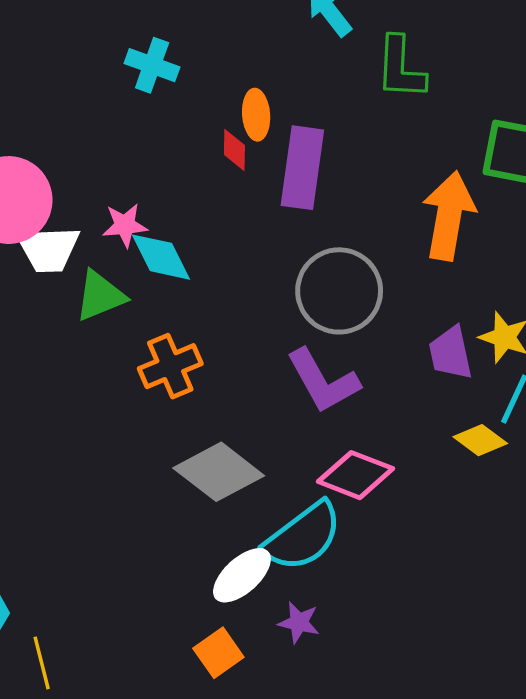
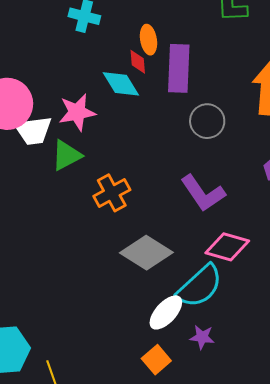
pink star: (125, 225) -> (77, 112), size x1.4
cyan diamond: (161, 257) -> (121, 84), moved
gray circle: (339, 291) -> (207, 121), moved, size x0.7

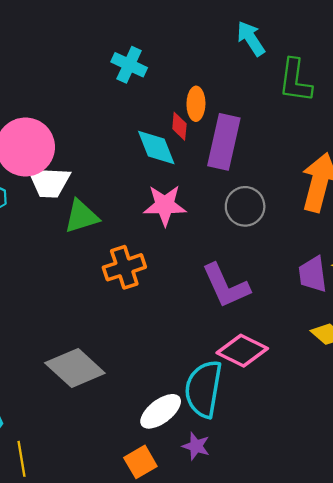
pink star: (77, 112) -> (165, 205), moved
gray diamond: (146, 253) -> (75, 368), moved
cyan semicircle: (200, 286) -> (204, 389), turned 132

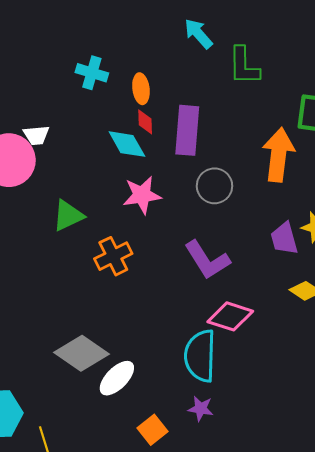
orange ellipse: (196, 104) -> (141, 89), moved
white trapezoid: (49, 182) -> (36, 135), moved, size x0.7
white ellipse: (161, 411) -> (117, 378), moved

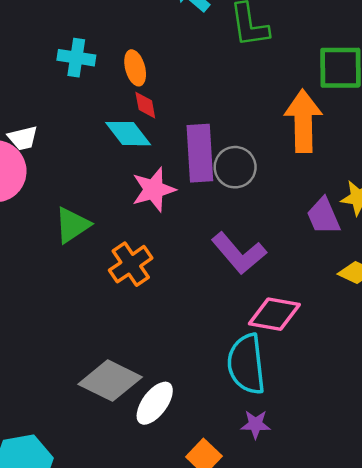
purple rectangle: (187, 130) -> (200, 153), moved

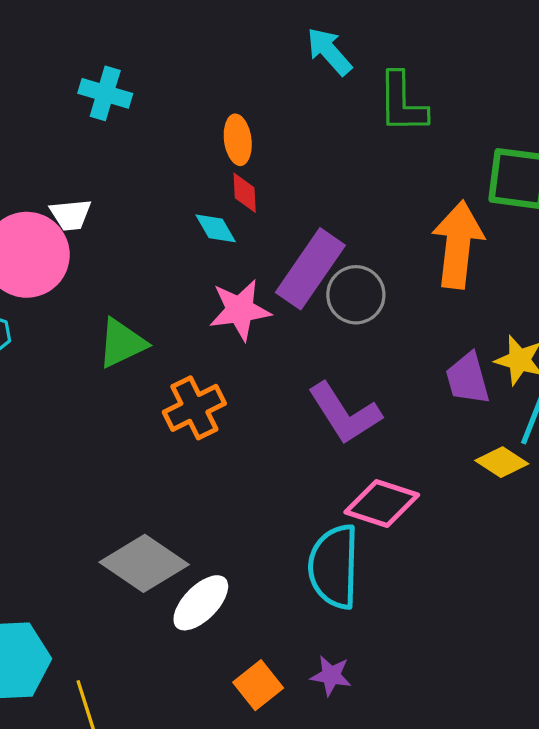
cyan cross: (76, 58) -> (105, 93), moved
cyan diamond: (128, 134) -> (216, 228), size x0.7
purple rectangle: (200, 153) -> (310, 269), turned 30
purple star: (256, 424) -> (331, 676), moved

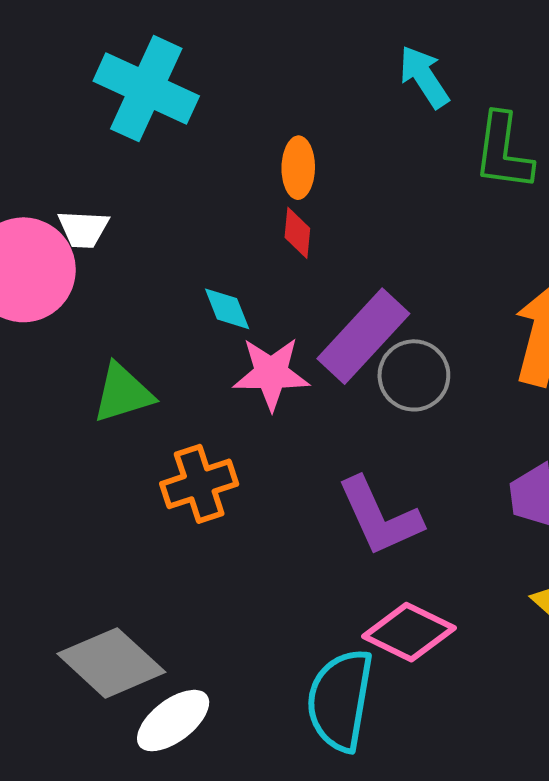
cyan cross: (105, 93) -> (146, 89), size x1.6
cyan diamond: (216, 228) -> (227, 309), moved

